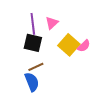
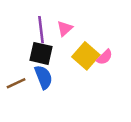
brown line: (36, 67) -> (16, 83), moved
blue semicircle: (32, 82) -> (43, 77), moved

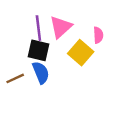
pink triangle: (65, 28) -> (61, 27), size x1.5
pink semicircle: (105, 57) -> (98, 35), moved, turned -49

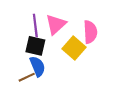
pink semicircle: (98, 35) -> (90, 32), size x1.5
brown line: (15, 78) -> (27, 77), moved

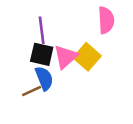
pink triangle: (56, 24) -> (66, 57), moved
pink semicircle: (90, 32) -> (106, 20), moved

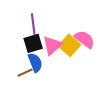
pink semicircle: (106, 20) -> (85, 39), moved, turned -50
black square: (42, 54) -> (33, 43), turned -30

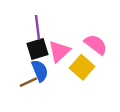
yellow square: (69, 45) -> (82, 67), moved

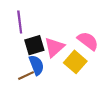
purple line: (38, 27) -> (20, 22), moved

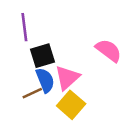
pink triangle: (54, 47) -> (67, 78), moved
yellow square: (75, 62) -> (71, 105), moved

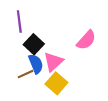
pink semicircle: (109, 50) -> (86, 40), turned 95
black square: (43, 56) -> (34, 44), turned -30

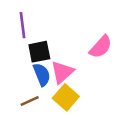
black square: (34, 44) -> (39, 52), turned 36
brown line: (26, 74) -> (30, 101), moved

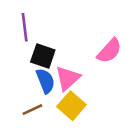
black square: (39, 52) -> (43, 56), turned 30

